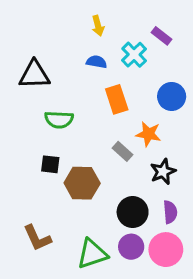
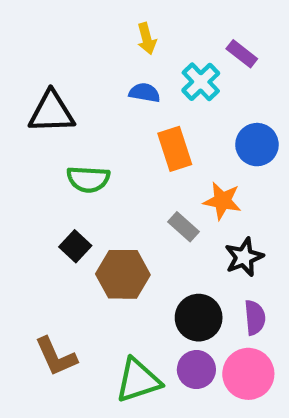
black square: (50, 164) -> (75, 246), turned 36

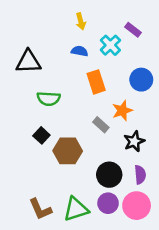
orange star: (222, 201) -> (122, 110), turned -30
brown L-shape: (56, 357) -> (40, 209), moved

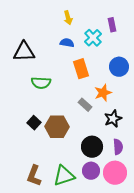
purple rectangle: (133, 30) -> (112, 25), turned 40
black square: (41, 135) -> (34, 123), moved
brown L-shape: (40, 209) -> (34, 176), turned 45

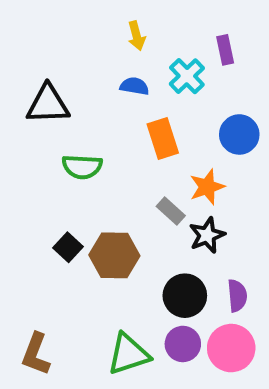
black star: (113, 119) -> (207, 235), moved
brown L-shape: (34, 176) -> (36, 354), moved

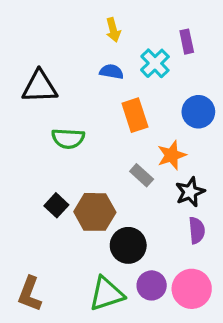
black star: (207, 235) -> (190, 192), moved
black circle: (185, 296) -> (128, 245), moved
purple semicircle: (237, 296) -> (197, 230), moved

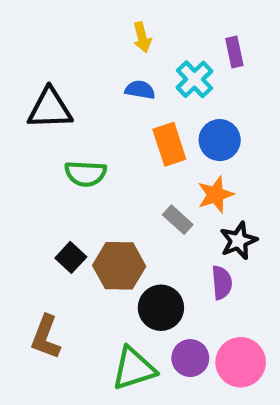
blue circle: (198, 112) -> (220, 140), moved
purple semicircle: (197, 230) -> (222, 283), moved
brown L-shape: (30, 294) -> (46, 337), moved

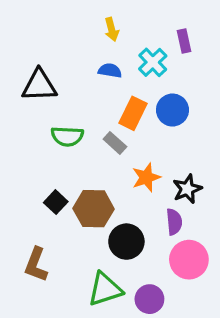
orange rectangle: (169, 144) -> (133, 113), turned 44
orange star: (215, 195) -> (146, 177), moved
gray rectangle: (178, 220) -> (115, 143), moved
purple circle: (190, 358) -> (149, 299), moved
pink circle: (241, 362) -> (189, 260), moved

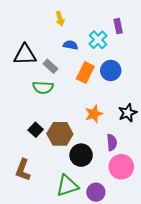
yellow arrow: (112, 29) -> (60, 19), moved
gray rectangle: (115, 143) -> (50, 66), moved
black star: (187, 189) -> (128, 113), moved

